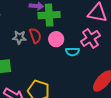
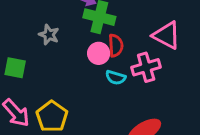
red semicircle: (35, 36) -> (116, 46), moved

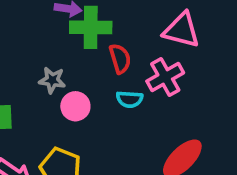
gray star: (49, 35) -> (52, 80), moved
pink circle: (99, 53) -> (75, 106), moved

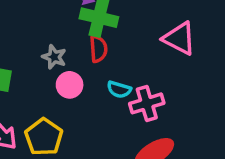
red semicircle: (120, 59) -> (98, 49), moved
pink cross: (165, 77) -> (147, 103), moved

